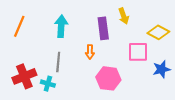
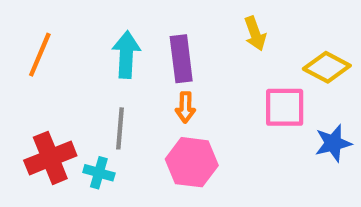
purple rectangle: (103, 28) -> (181, 59), moved
pink hexagon: (108, 78) -> (192, 162), moved

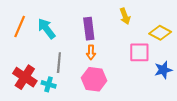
cyan arrow: (126, 55) -> (46, 29), moved, turned -40
red cross: (50, 158) -> (25, 77), turned -35

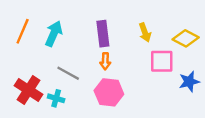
yellow arrow: (125, 16) -> (145, 32), moved
cyan arrow: (46, 29) -> (54, 34), turned 60
gray line: (59, 63) -> (68, 73), turned -66

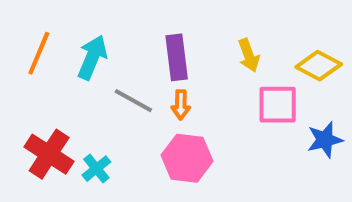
gray line: (68, 73) -> (133, 101), moved
cyan cross: (56, 98) -> (96, 169), turned 35

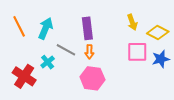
orange line: (39, 53) -> (19, 26), turned -50
yellow arrow: (249, 55) -> (132, 22), moved
blue star: (325, 140) -> (161, 59), moved
cyan cross: (96, 169) -> (48, 62), moved

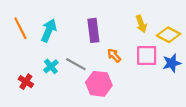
gray line: (66, 50) -> (76, 64), moved
orange arrow: (89, 52) -> (114, 55), moved, turned 136
red cross: (24, 76) -> (26, 82), size x0.6

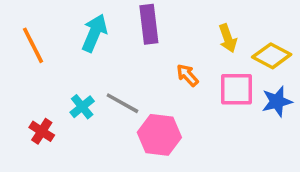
cyan arrow: (49, 30) -> (94, 33), moved
purple rectangle: (93, 30) -> (149, 24), moved
orange arrow: (114, 55) -> (187, 75), moved

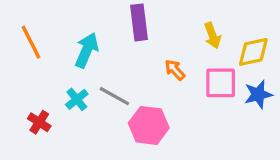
cyan arrow: (94, 33) -> (87, 50), moved
yellow diamond: (272, 56) -> (253, 52), turned -40

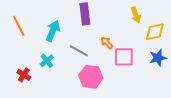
yellow arrow: (212, 36) -> (136, 15), moved
pink square: (221, 83) -> (124, 57), moved
gray line: (114, 96) -> (79, 51), moved

